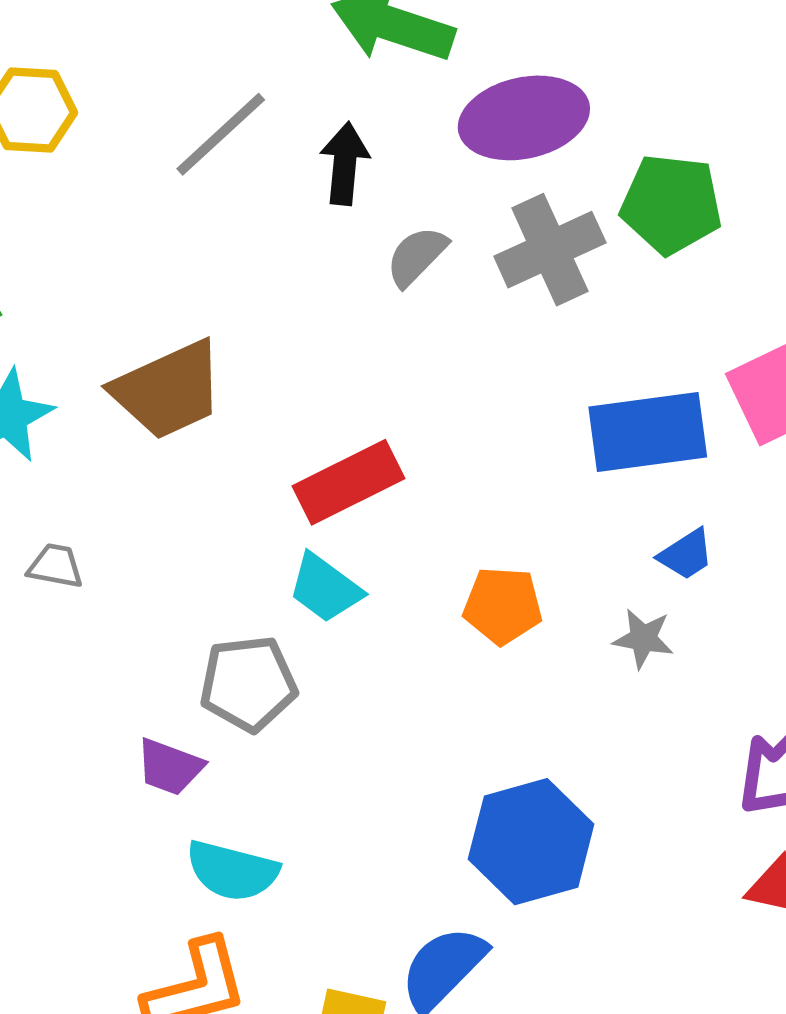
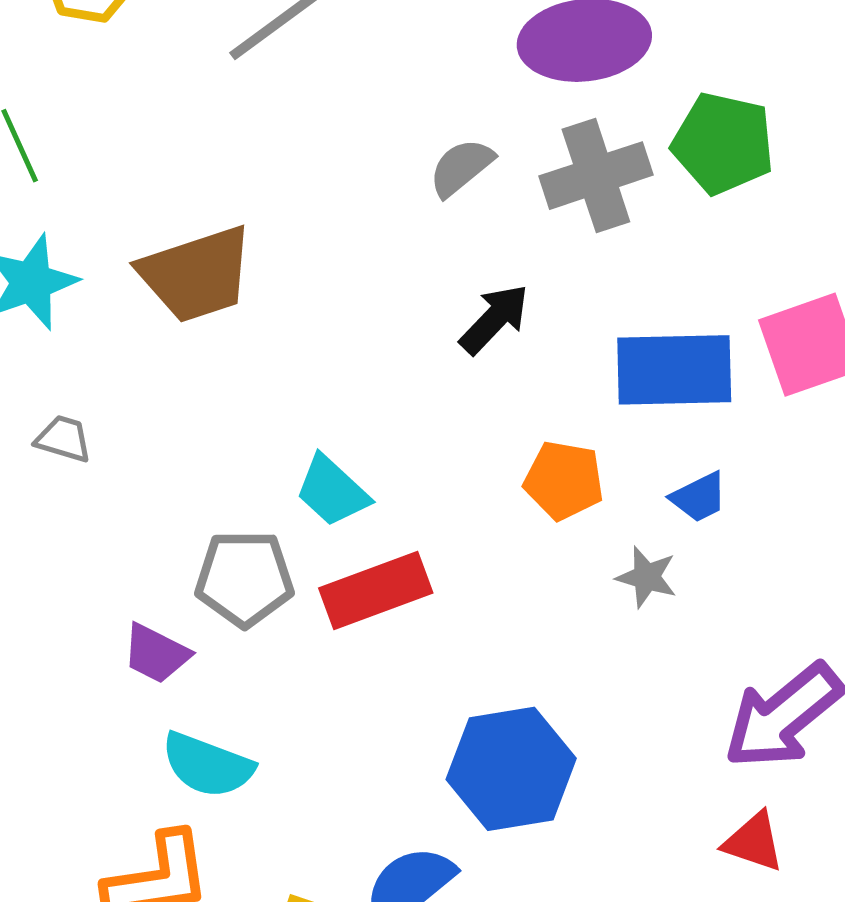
black arrow: (345, 164) -> (494, 319), moved, turned 32
red rectangle: (349, 482) -> (376, 590), moved
orange pentagon: (503, 606) -> (564, 480), moved

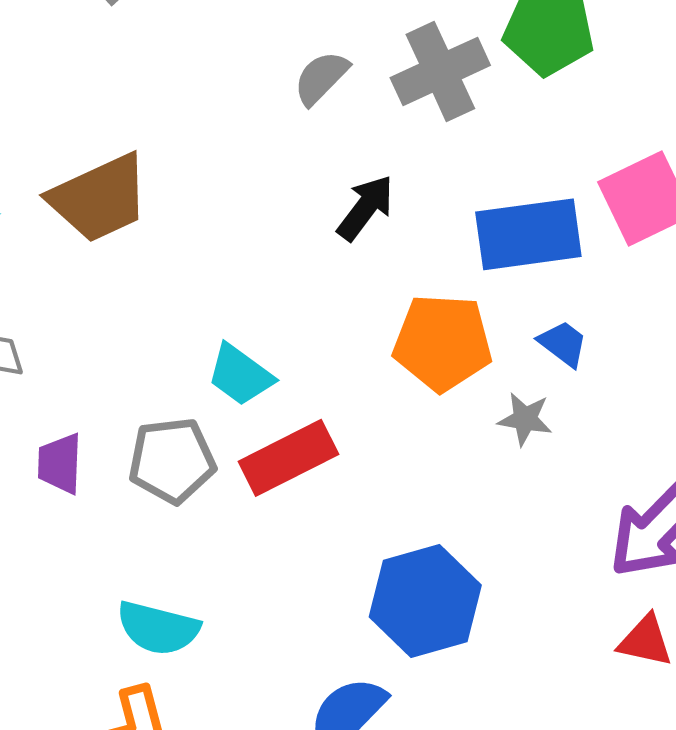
orange pentagon: (564, 480) -> (443, 342), size x1.4
blue trapezoid: (699, 497) -> (563, 344), turned -110
purple trapezoid: (156, 654) -> (60, 463), moved, turned 72

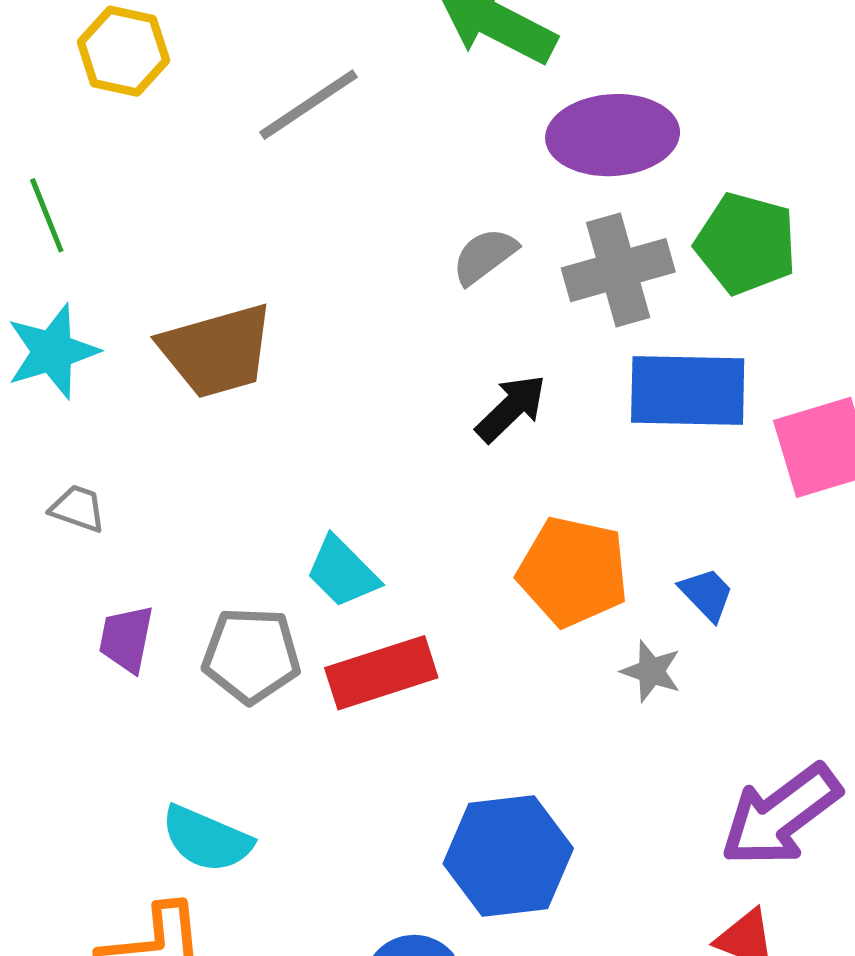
blue rectangle: (528, 234) -> (688, 390), moved

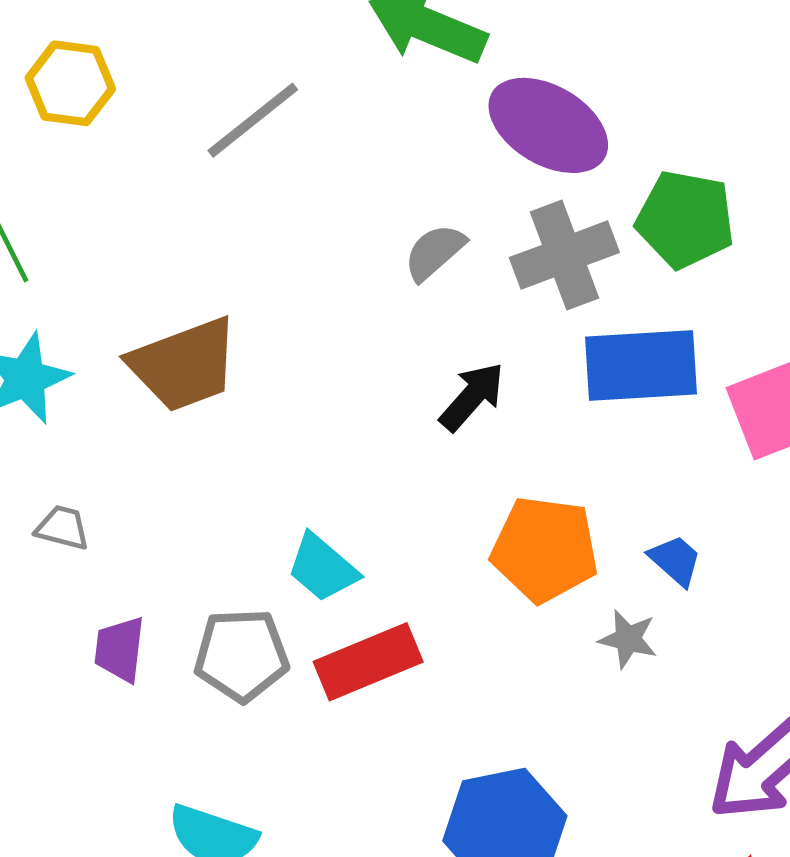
purple ellipse: (613, 135) -> (548, 125), turned 39

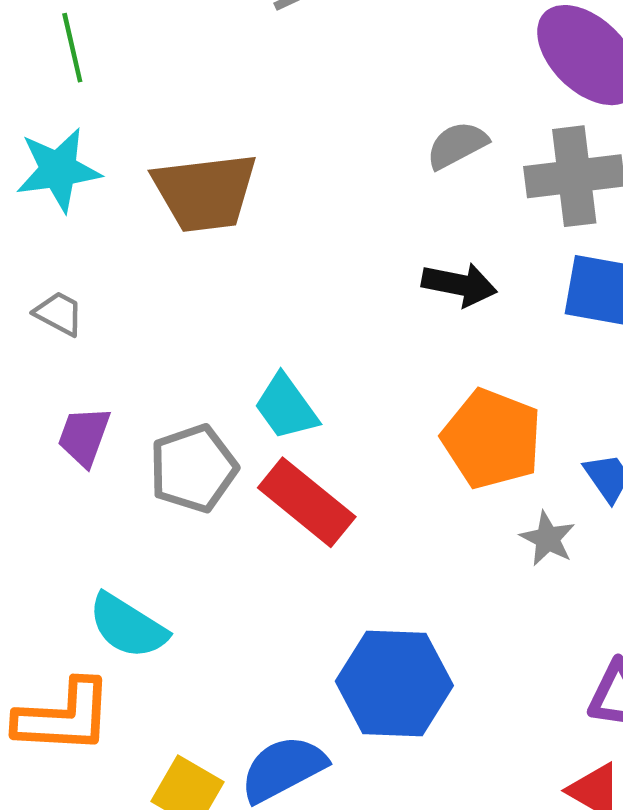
black arrow: (472, 397) -> (459, 285), turned 46
gray pentagon: (241, 655) -> (193, 468), turned -30
red rectangle: (368, 662) -> (307, 502), turned 48

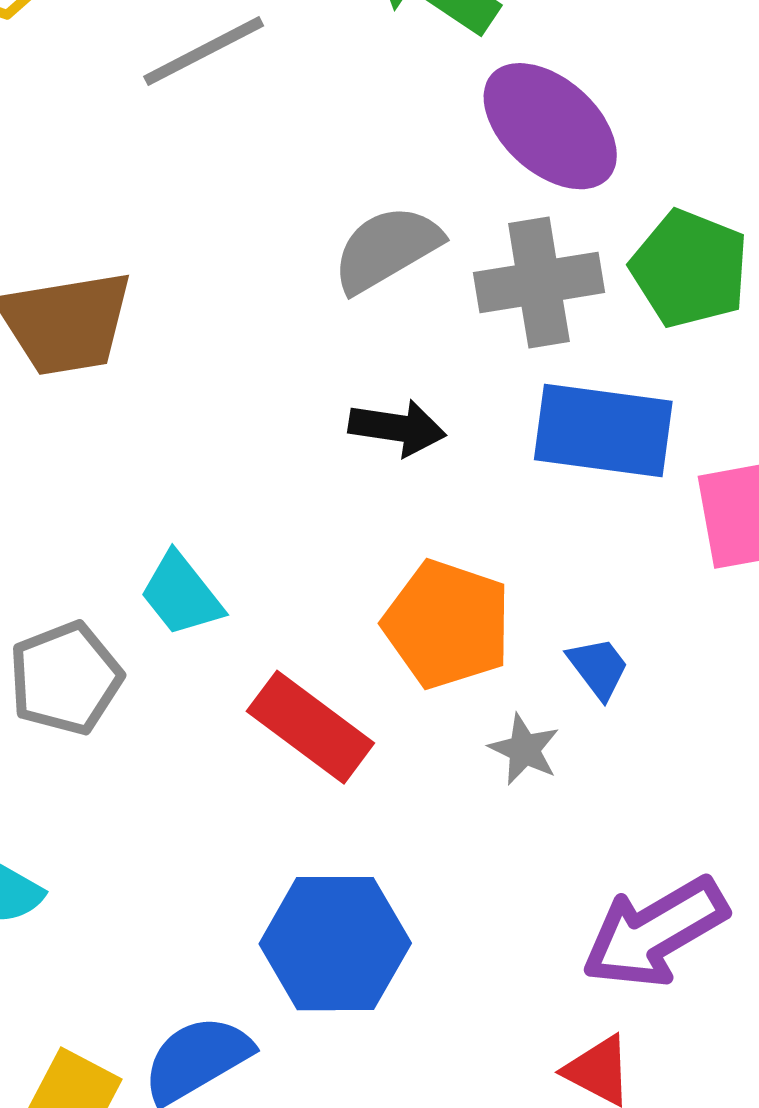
gray semicircle: (457, 145) -> (387, 249), size x1.4
red rectangle: (307, 502) -> (310, 727), moved

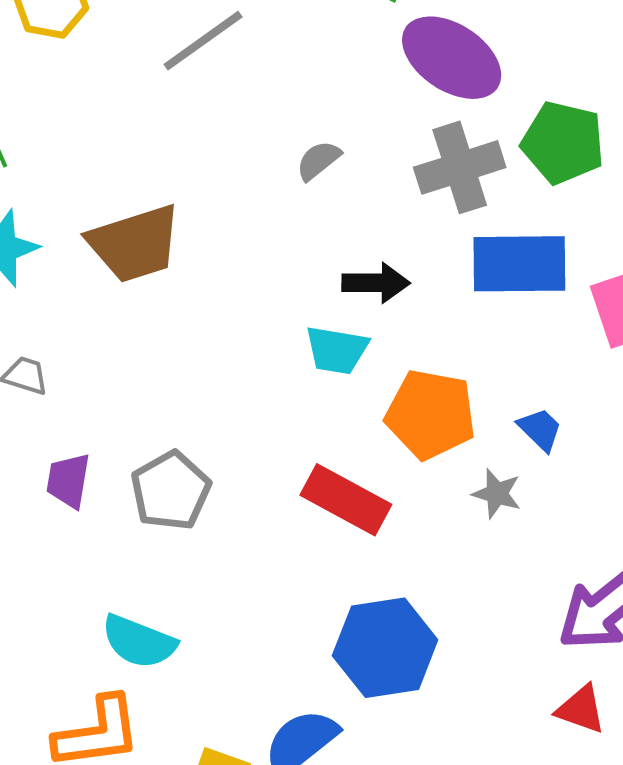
gray semicircle: (387, 249) -> (318, 160), moved, size x0.6
cyan trapezoid: (181, 594) -> (337, 350), moved, turned -34

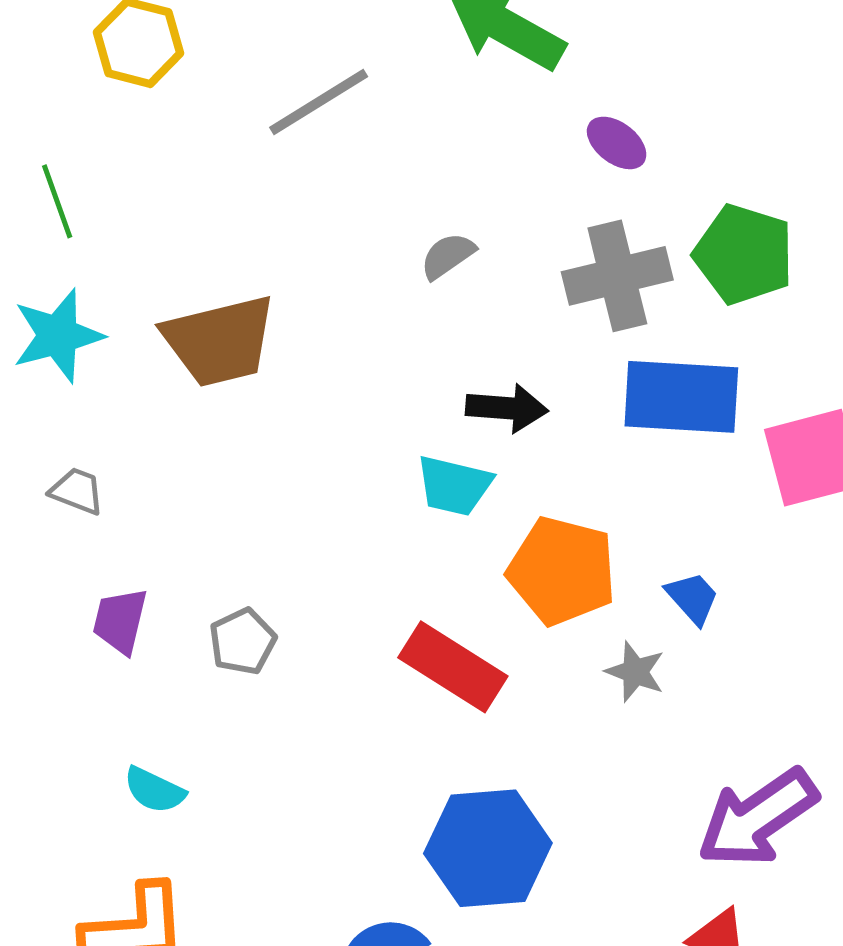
purple ellipse: (452, 58) -> (617, 143), size x0.5
gray pentagon: (171, 491) -> (243, 641), size x0.7
cyan semicircle: (139, 642) -> (154, 790), moved, size x0.7

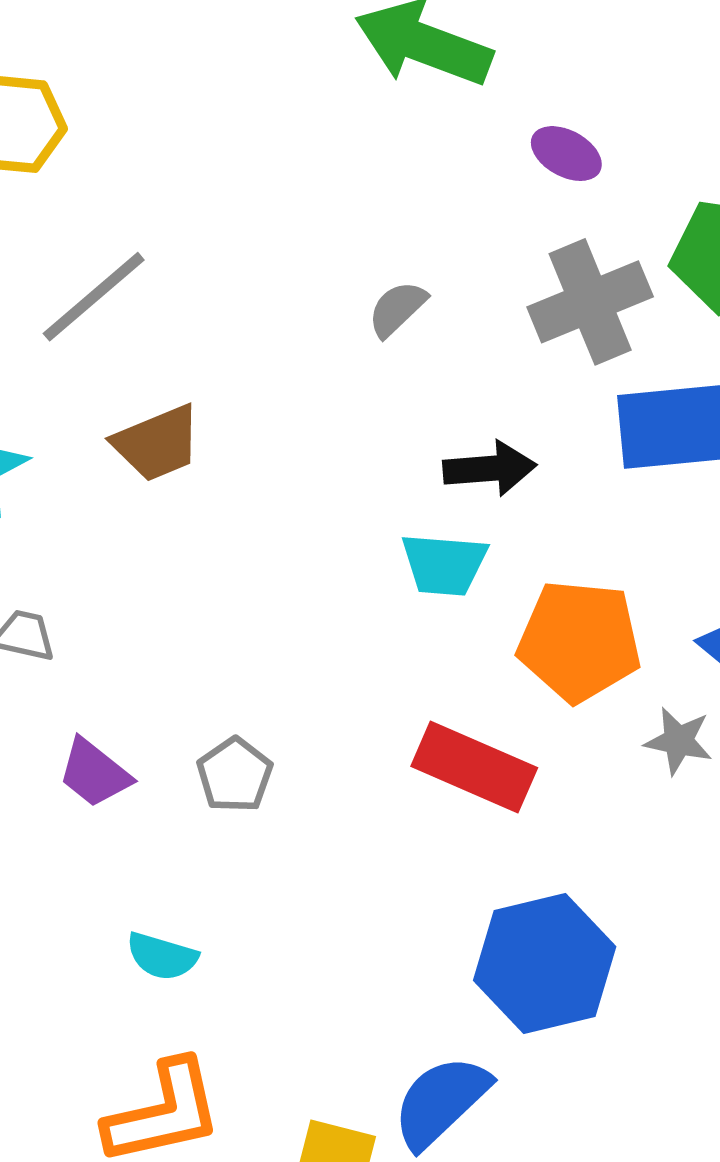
gray line: (319, 102) -> (94, 297), moved
brown trapezoid: (220, 341) -> (157, 443), size x0.7
purple trapezoid: (120, 621) -> (94, 773), turned -56

